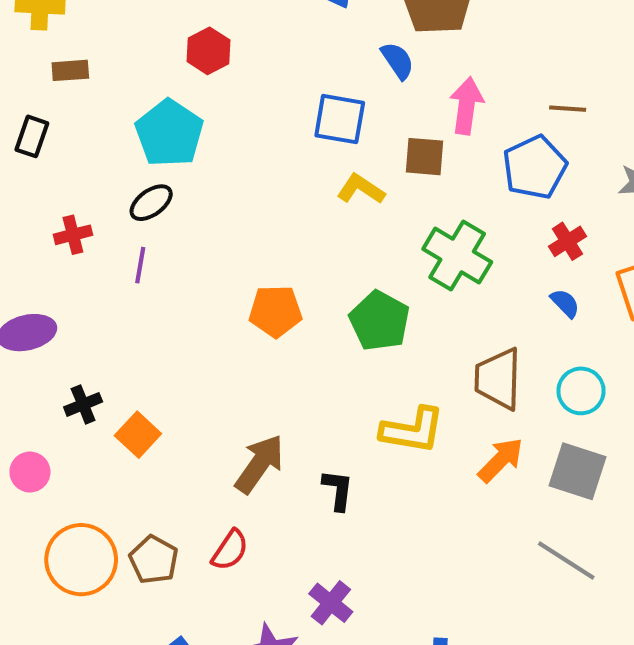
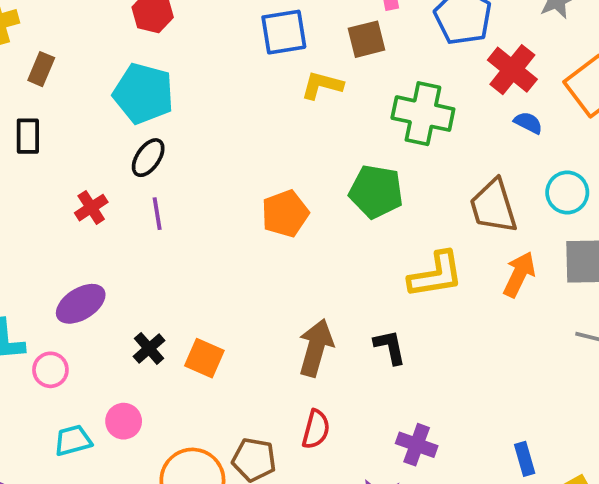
brown rectangle: (70, 70) -> (41, 69), turned -44
red cross: (567, 241) -> (512, 70), size x1.5

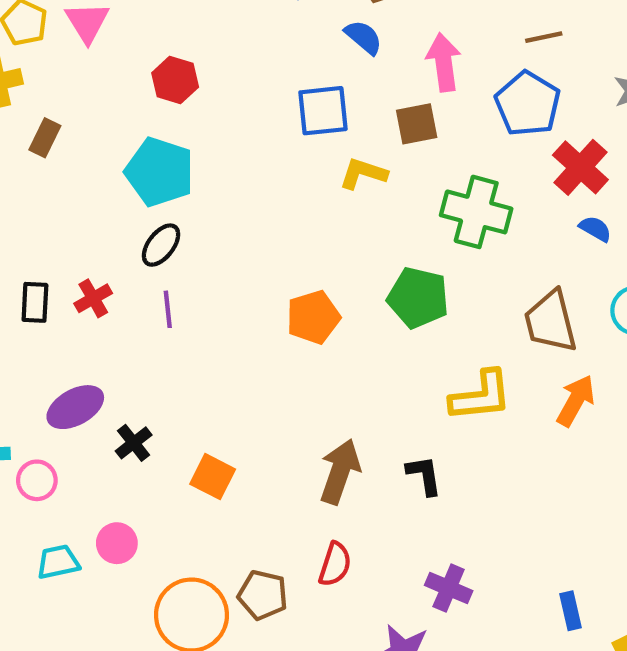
black rectangle: (28, 136) -> (35, 302), moved
black cross: (149, 348) -> (134, 443), moved

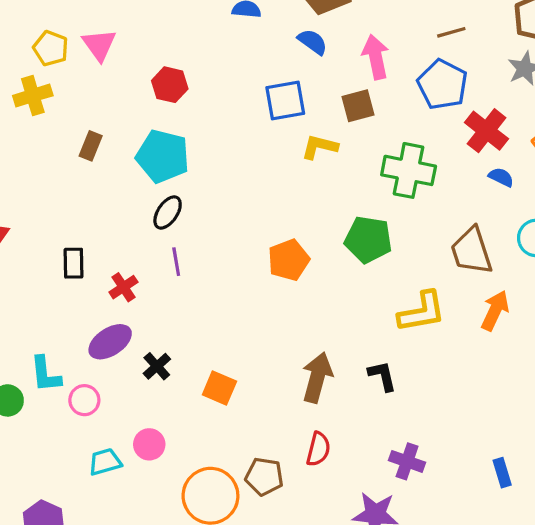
brown rectangle: (45, 138) -> (91, 146), moved
red cross: (93, 298) -> (123, 287), moved

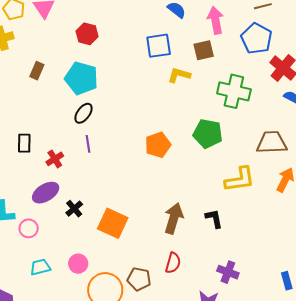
brown trapezoid: (472, 251) -> (272, 142), turned 104
orange square: (219, 388) -> (113, 223), size x1.4
pink circle: (149, 444) -> (78, 264), moved

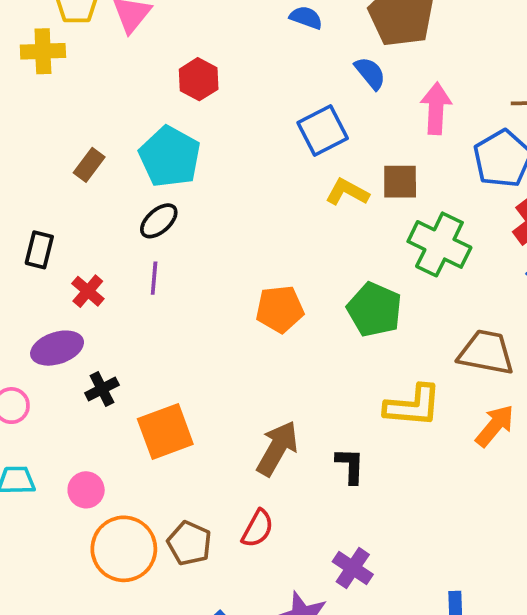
blue square: (159, 46) -> (323, 131), turned -32
brown square: (204, 50) -> (400, 182), moved
brown rectangle: (37, 71) -> (89, 165), moved
red cross: (55, 159) -> (88, 291), turned -30
orange square: (113, 223) -> (165, 431), turned 32

